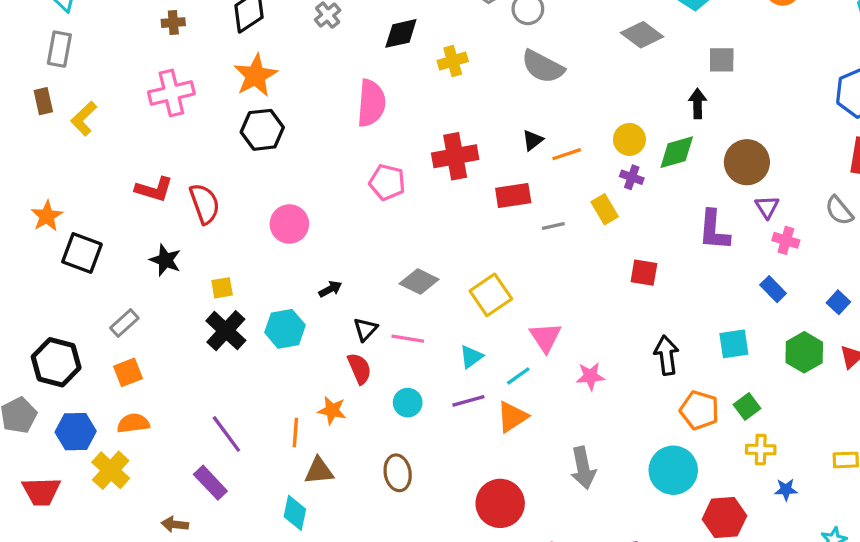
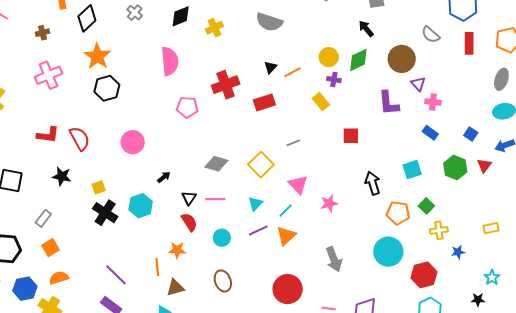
black arrow: (698, 103) -> (366, 29), turned -30
gray semicircle: (839, 211) -> (431, 35), moved
gray line: (553, 226) -> (293, 143), moved

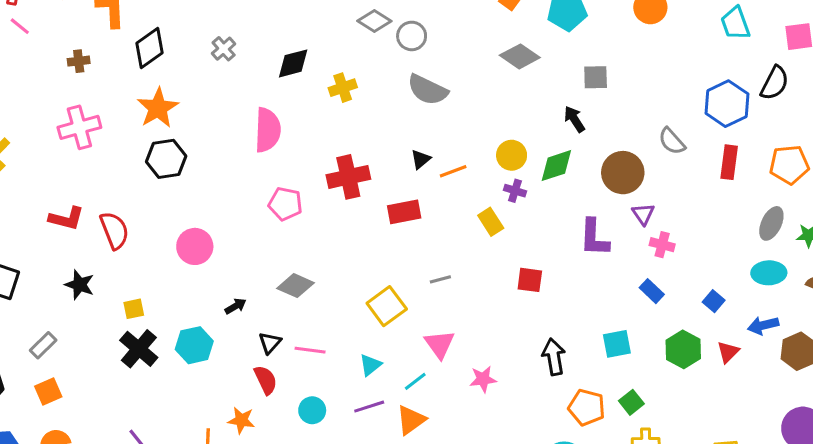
gray diamond: (216, 164) -> (295, 286), moved

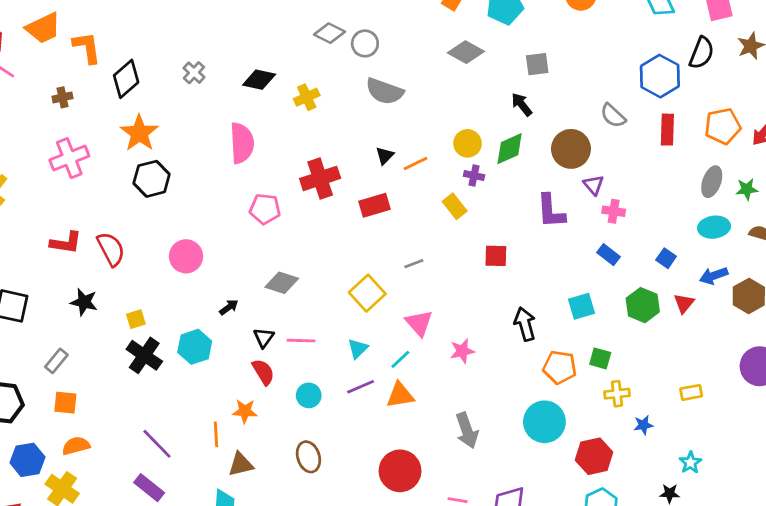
black diamond: (293, 63) -> (259, 80), turned 32
orange square: (48, 391) -> (65, 403), turned 35
green square: (631, 402) -> (600, 358), turned -30
orange triangle: (411, 420) -> (400, 395), turned 32

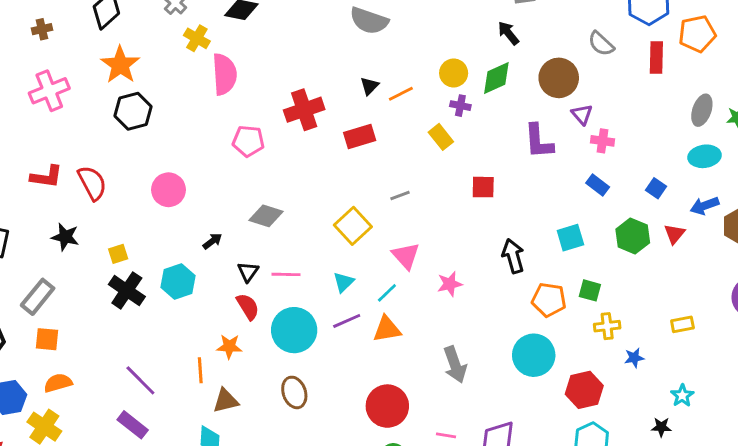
yellow cross: (307, 97) -> (197, 38), moved, turned -35
orange pentagon: (723, 126) -> (697, 34), moved
gray rectangle: (56, 361) -> (38, 297), size x1.4
cyan circle: (309, 395) -> (294, 330), size x1.8

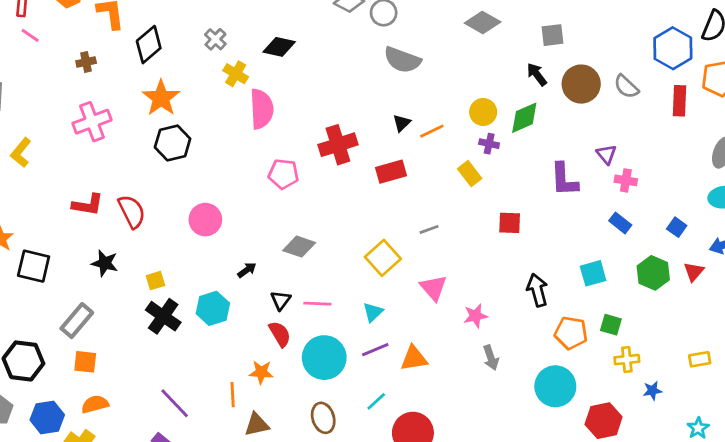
brown circle: (559, 78) -> (581, 84), moved
cyan line: (387, 293) -> (376, 401), moved
gray arrow: (455, 365) -> (491, 358), moved, size x0.7

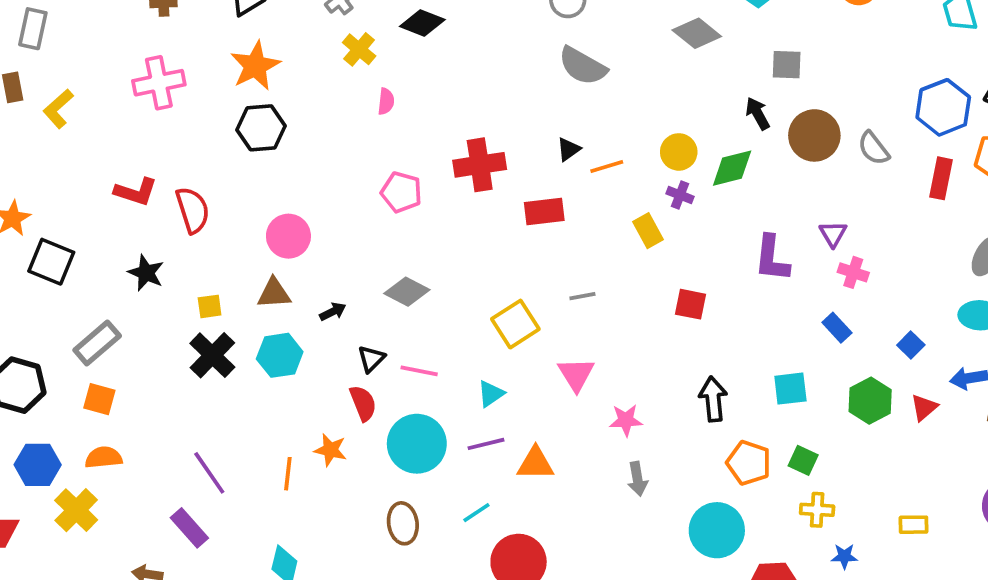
pink semicircle: (262, 109) -> (386, 101), size x0.5
brown triangle: (257, 425) -> (274, 293), moved

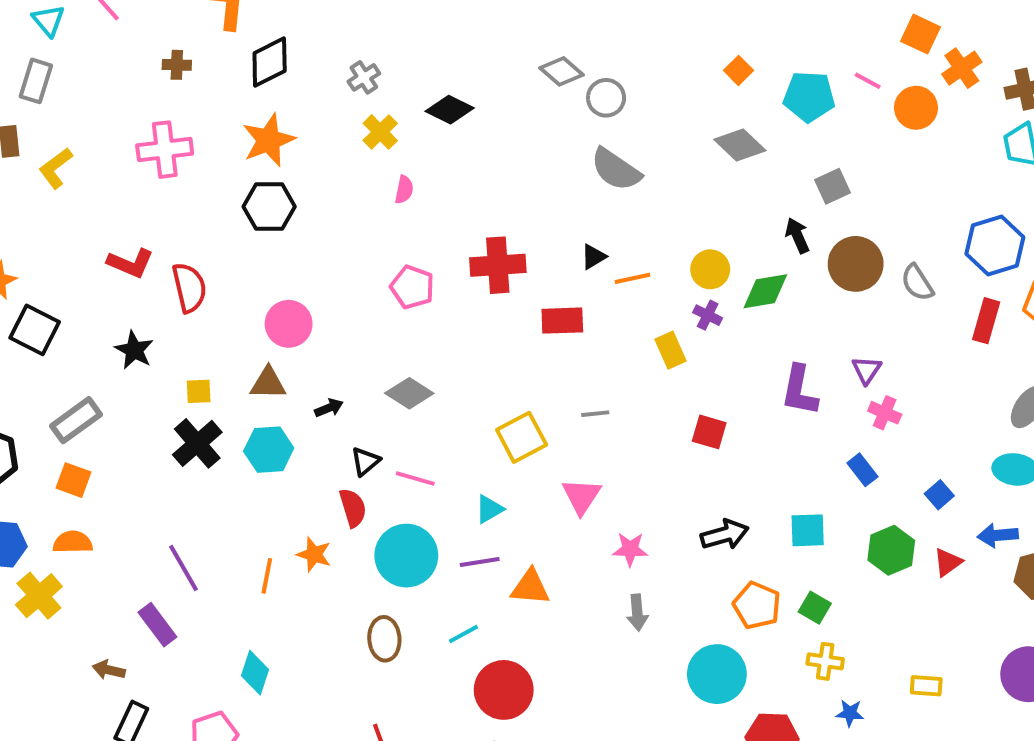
gray square: (787, 65) -> (833, 186), turned -32
black arrow: (713, 399) -> (725, 535), turned 75

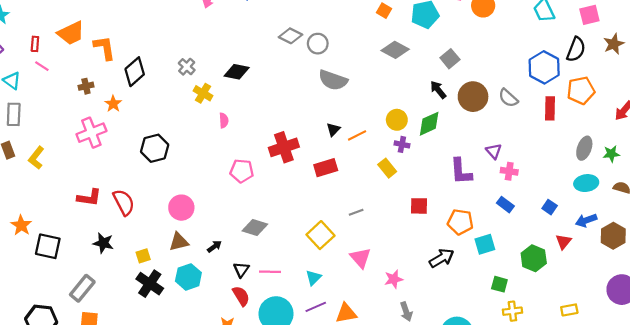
orange star: (269, 140) -> (113, 104), moved, size x0.6
green hexagon: (891, 550) -> (534, 258), moved
orange pentagon: (757, 605) -> (460, 222), moved

